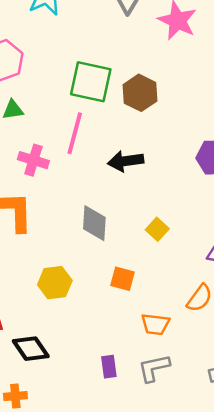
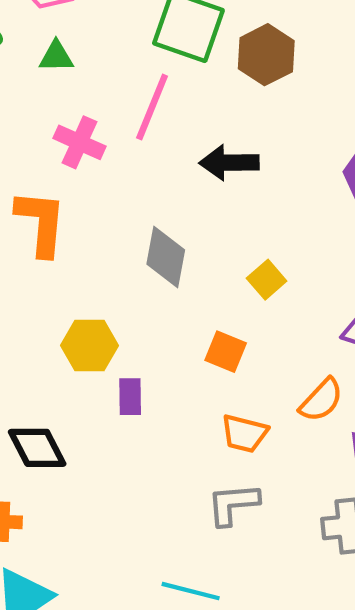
orange square: (122, 279) -> (226, 352), moved
purple rectangle: (109, 367) -> (130, 397), moved

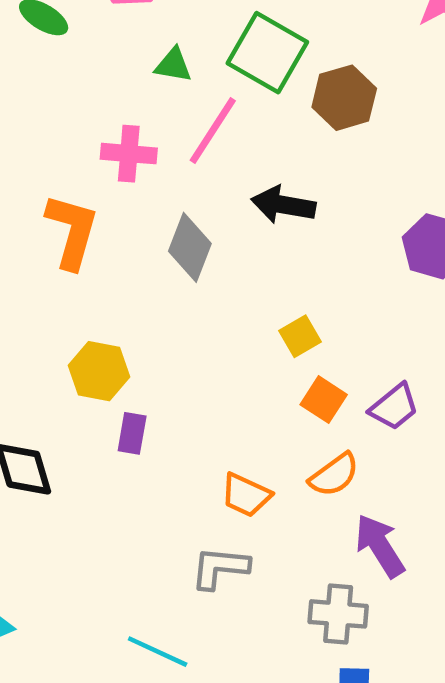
green triangle: (56, 56) -> (173, 65), moved
pink cross: (80, 142) -> (129, 154), turned -30
gray diamond: (166, 257) -> (190, 247), moved
orange square: (226, 352) -> (324, 400), moved

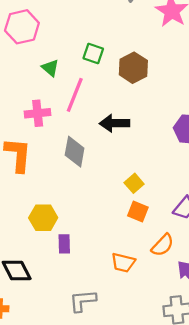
green square: (267, 53) -> (93, 53), size x0.6
green triangle: (173, 65) -> (50, 68), turned 42
orange square: (324, 400) -> (138, 212), moved
gray L-shape: (220, 568) -> (83, 301), moved

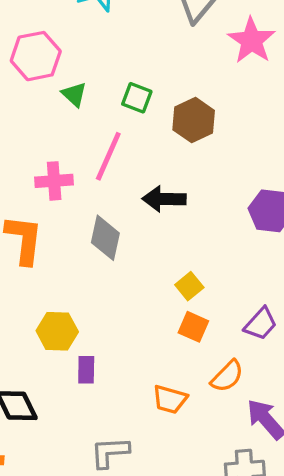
green triangle: (50, 68) -> (74, 94), moved

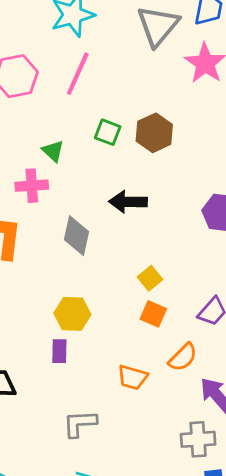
green triangle: (74, 94) -> (53, 151), moved
green square: (137, 98) -> (108, 132), moved
pink line: (108, 156) -> (78, 74), moved
yellow hexagon: (57, 331) -> (72, 314), moved

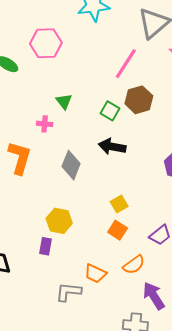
pink line: (78, 74) -> (126, 64), moved
green square: (108, 132) -> (110, 111), moved
pink cross: (32, 186) -> (45, 124), size x0.7
gray L-shape: (80, 424) -> (68, 292), moved

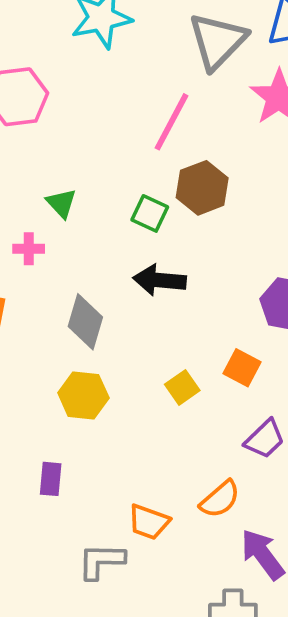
yellow hexagon: (59, 221) -> (83, 395), moved
orange square: (118, 230) -> (242, 368), moved

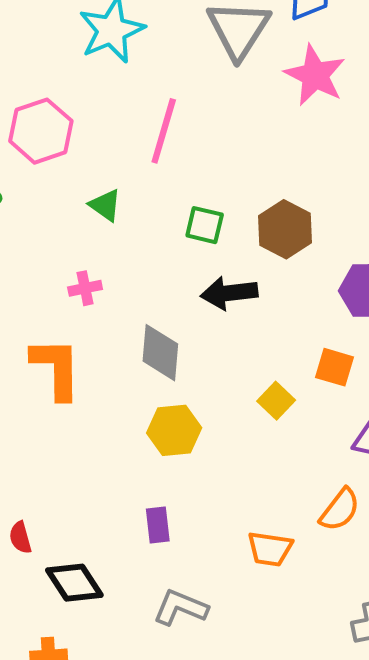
pink line: (172, 122) -> (164, 131), moved
brown hexagon: (202, 188) -> (285, 229), moved
green triangle: (61, 203) -> (105, 205), moved
gray L-shape: (101, 561) -> (180, 608), moved, turned 33

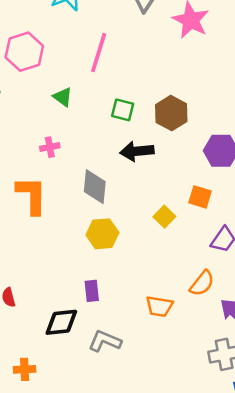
black diamond: (74, 583) -> (61, 322), moved, turned -64

